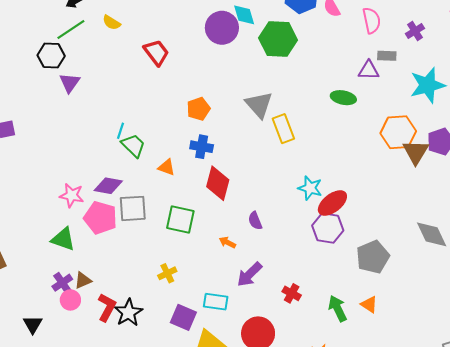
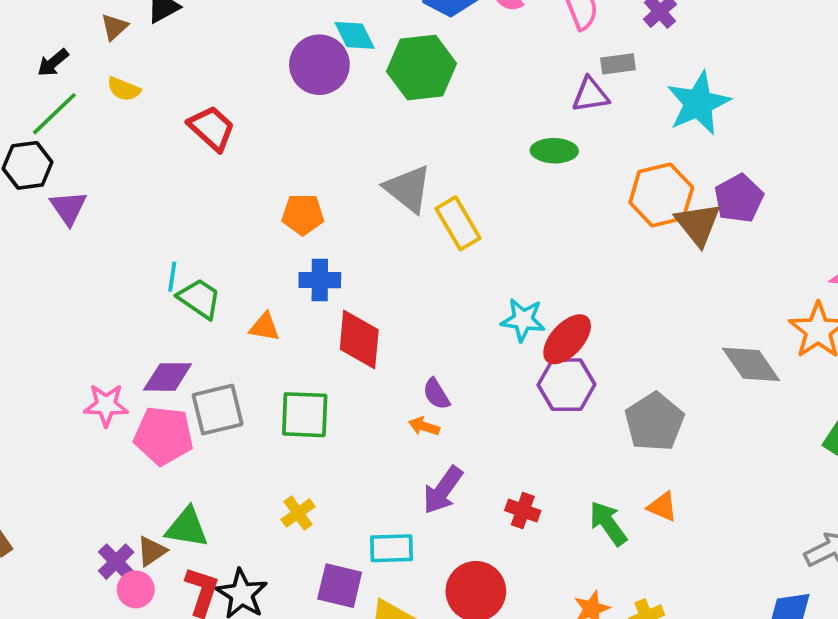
orange pentagon: (198, 109) -> (303, 214), turned 30
green triangle: (63, 239) -> (187, 528), moved
orange arrow: (227, 242) -> (424, 426), moved

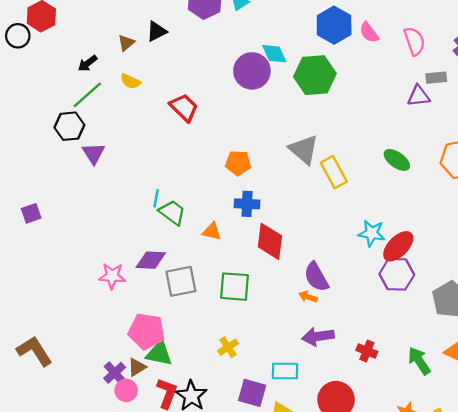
green ellipse: (554, 151) -> (397, 160), moved, turned 32
purple semicircle: (436, 394) -> (316, 277), size x1.5
pink pentagon: (164, 436) -> (147, 331), moved
purple arrow: (443, 490) -> (318, 336), turned 44

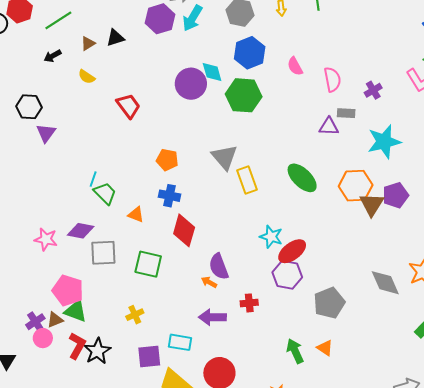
blue hexagon: (334, 25) -> (250, 53), moved
green line: (87, 95) -> (58, 20), moved
green ellipse: (397, 160) -> (302, 178), size x1.4
red cross: (367, 351) -> (249, 303), moved, turned -36
purple square: (252, 393) -> (149, 357), turned -30

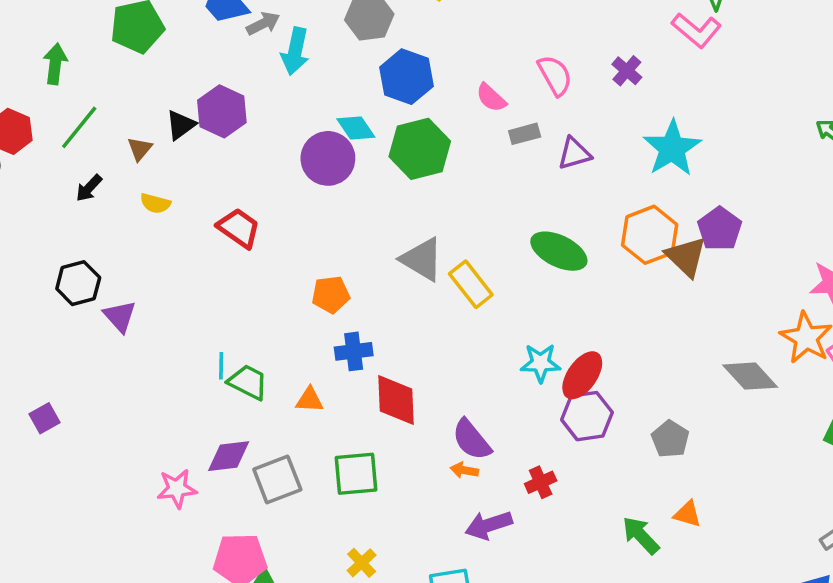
purple hexagon: (160, 19) -> (222, 111), moved
pink semicircle: (295, 66) -> (491, 98), moved
gray rectangle: (346, 113) -> (525, 134), moved
gray pentagon: (329, 303) -> (670, 439), size x0.7

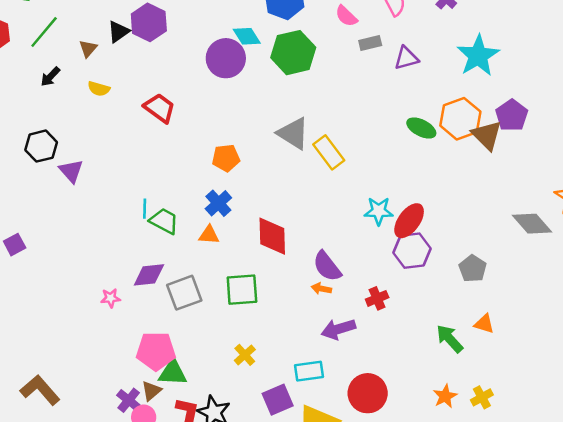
green ellipse: (559, 251) -> (421, 128), moved, size x0.7
blue cross: (354, 351) -> (218, 203), moved, turned -36
pink star: (177, 489) -> (110, 298), size x0.7

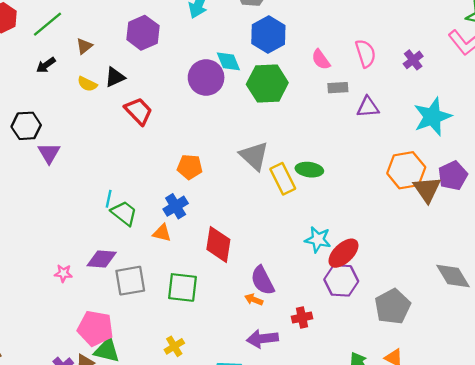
black triangle: (119, 32) -> (115, 77), moved
green ellipse: (421, 128) -> (309, 170), moved, turned -30
gray pentagon: (473, 269) -> (393, 306), size x1.4

